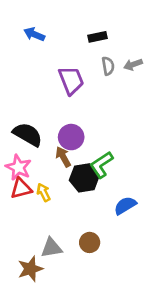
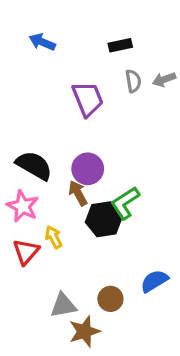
red triangle: (21, 188) -> (26, 252), moved, turned -35
blue semicircle: (125, 206) -> (154, 281), moved
brown star: (30, 269) -> (84, 331), moved

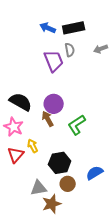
blue arrow: (42, 42) -> (48, 28), moved
black rectangle: (120, 45) -> (74, 28), size x1.5
gray semicircle: (133, 81) -> (70, 50), moved
black hexagon: (104, 219) -> (60, 163), moved

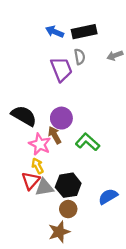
green L-shape: (77, 125) -> (88, 142), turned 75
pink star: (14, 127) -> (40, 144), moved
red triangle: (16, 155) -> (31, 181), moved
brown circle: (68, 184) -> (68, 209), moved
gray triangle: (39, 188) -> (44, 187), moved

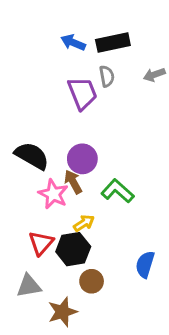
yellow arrow: (38, 166) -> (84, 223), moved, turned 84
black hexagon: (68, 185) -> (73, 249), moved
gray triangle: (44, 187) -> (29, 286), moved
blue semicircle: (108, 197) -> (145, 264), turned -42
brown star: (59, 232) -> (62, 312), moved

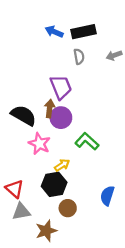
purple trapezoid: (82, 93) -> (61, 87), moved
brown arrow: (73, 182) -> (50, 109), moved, turned 36
red triangle: (41, 243) -> (15, 189), moved, turned -30

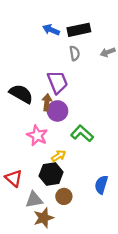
black semicircle: (24, 115) -> (21, 94), moved
gray triangle: (21, 212) -> (34, 200), moved

